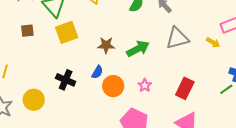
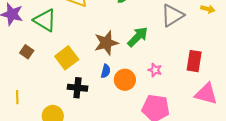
brown square: (27, 31) -> (27, 52), turned -32
yellow square: (67, 32) -> (67, 58), moved
brown star: (106, 45) -> (106, 43), size x1.4

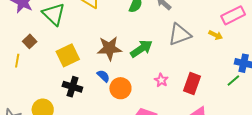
pink star: (155, 70) -> (161, 80), moved
blue semicircle: (106, 71) -> (103, 76), turned -72
yellow line: (17, 97) -> (17, 61), moved

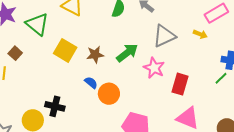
brown star: (109, 48) -> (95, 55), size x0.7
yellow square: (68, 55) -> (65, 50), moved, turned -30
pink star: (161, 80) -> (154, 68), moved, size x1.5
black cross: (72, 87) -> (55, 106), moved

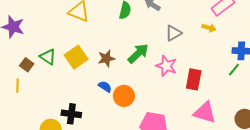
green triangle: (37, 24) -> (48, 57), moved, size x0.7
gray triangle: (164, 36) -> (173, 33), size x0.7
yellow square: (65, 50) -> (76, 57), turned 30

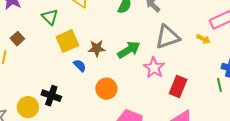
gray triangle: (173, 33) -> (167, 37), size x1.5
green triangle: (48, 57) -> (50, 17), moved
green line: (234, 70) -> (219, 85), turned -64
blue semicircle: (105, 87) -> (80, 66), moved

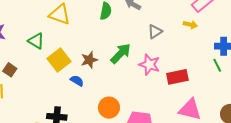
gray triangle: (167, 37) -> (155, 32), size x0.6
red rectangle: (178, 86) -> (177, 77), turned 70
orange circle: (106, 89) -> (109, 108), moved

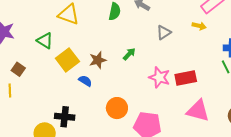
green arrow: (121, 53) -> (129, 54), size x0.6
pink star: (149, 65) -> (159, 77), moved

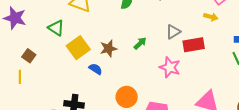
gray triangle: (164, 32) -> (173, 32), moved
red rectangle: (186, 78) -> (194, 45), moved

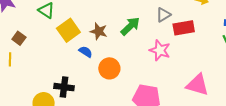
green arrow: (140, 43) -> (130, 26), size x1.5
brown star: (109, 49) -> (99, 31), turned 30
orange circle: (127, 97) -> (109, 68), moved

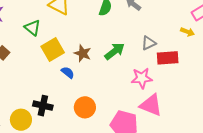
pink star: (160, 50) -> (142, 78), turned -30
orange circle: (109, 68) -> (85, 107), moved
pink triangle: (197, 85) -> (151, 105), moved

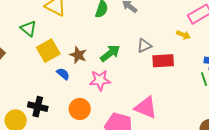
pink star: (142, 78) -> (100, 80), moved

